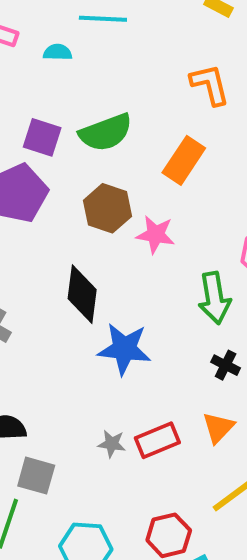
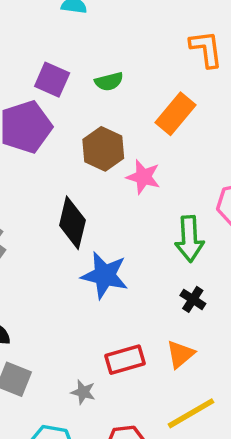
green semicircle: (106, 132) -> (109, 81), size x0.6
gray star: (112, 444) -> (83, 392), moved

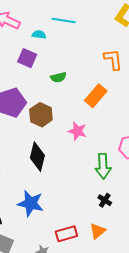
purple square: (52, 80) -> (27, 58), moved
brown hexagon: (103, 149) -> (41, 115), moved
blue star: (105, 275) -> (31, 203), moved

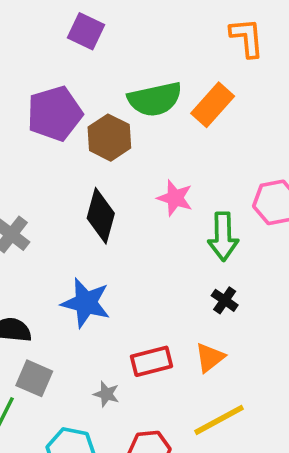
green semicircle: (58, 77) -> (155, 99), moved, size x1.8
pink star: (77, 131) -> (175, 198), moved

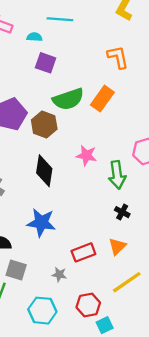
purple square: (86, 31) -> (46, 63), moved

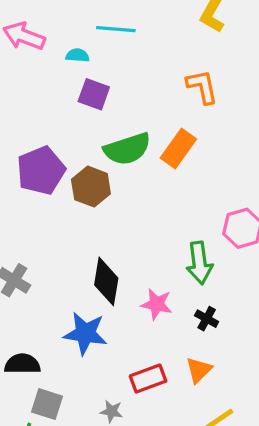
pink star: (86, 155) -> (157, 304), moved
black diamond: (44, 171) -> (106, 281), moved

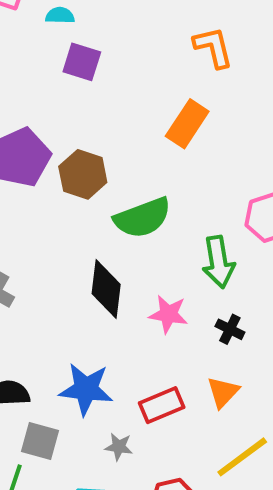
green semicircle: (127, 149) -> (143, 218), moved
blue star: (85, 333) -> (86, 389), moved

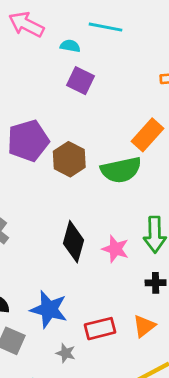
green semicircle: (143, 218) -> (121, 170), moved
pink star: (168, 314) -> (115, 249), moved
black cross: (230, 329) -> (156, 283), turned -36

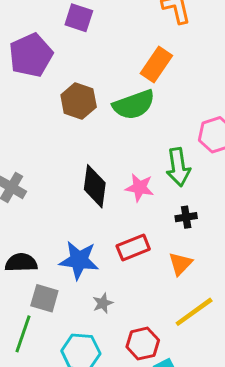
purple pentagon: (28, 141) -> (31, 55), moved
red rectangle: (100, 329) -> (133, 248), moved
gray star: (66, 353) -> (103, 303), turned -30

